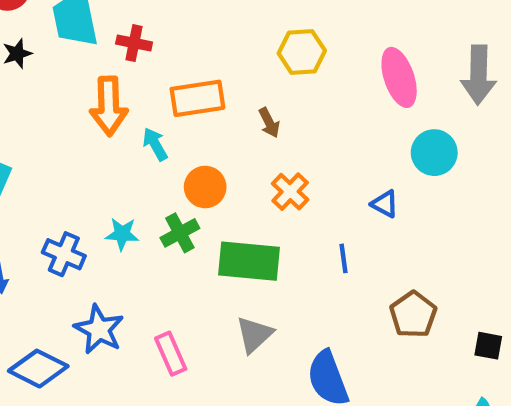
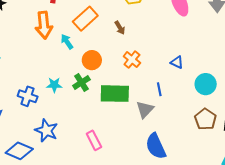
orange rectangle: (197, 98) -> (85, 19), turned -30
cyan circle: (434, 153) -> (206, 84), moved
brown pentagon: (413, 315) -> (205, 119), moved
gray triangle: (254, 335) -> (145, 109), moved
pink rectangle: (171, 354) -> (94, 140), moved

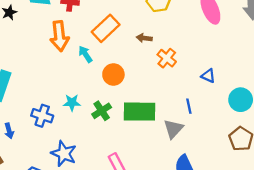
brown arrow: (120, 28) -> (144, 38), turned 128
orange cross: (132, 60) -> (167, 58), moved
green cross: (81, 83) -> (102, 111), moved

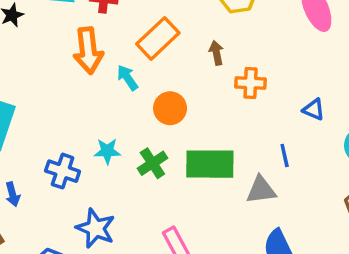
brown arrow: (144, 38) -> (216, 53), turned 72
orange cross: (167, 58) -> (251, 83), turned -36
gray triangle: (173, 129) -> (261, 190), turned 40

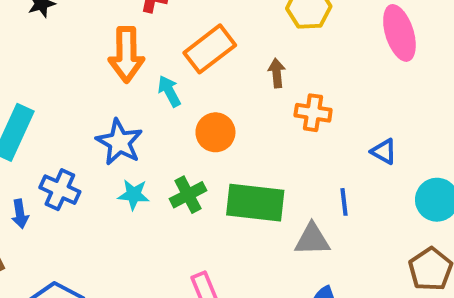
cyan star: (107, 151) -> (134, 195), moved
blue cross: (63, 171) -> (60, 190), moved
blue star: (96, 228) -> (119, 142), moved

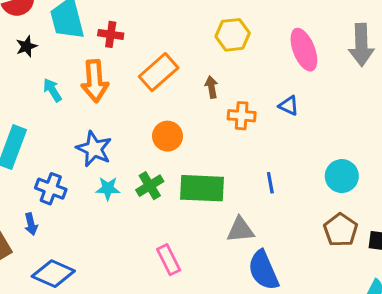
cyan arrow: (169, 91) -> (52, 90), moved
blue triangle: (384, 151) -> (289, 106), moved
blue arrow: (20, 214) -> (31, 224), moved
gray triangle: (312, 239) -> (240, 230), moved

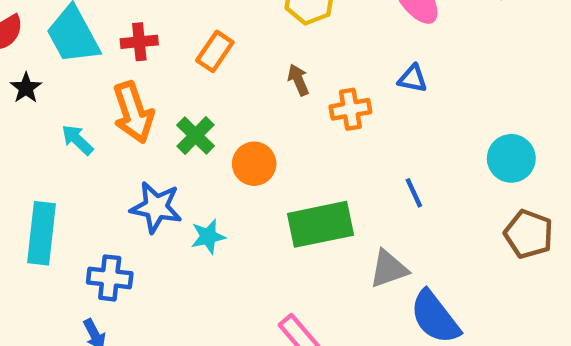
orange rectangle: (159, 72) -> (215, 51), moved, size x0.7
green cross: (150, 186) -> (196, 135), moved
cyan star: (108, 188) -> (208, 237), moved

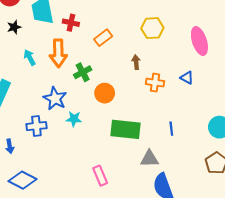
blue cross: (110, 278) -> (36, 126), moved, turned -30

